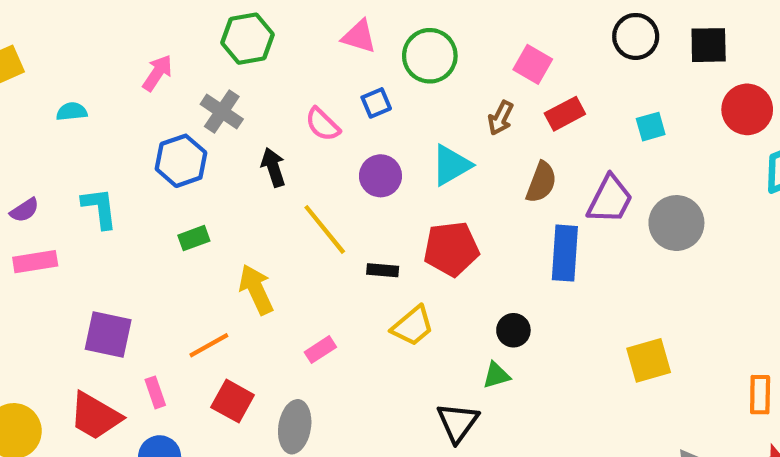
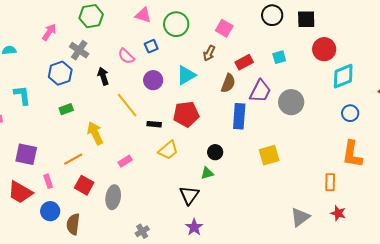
red rectangle: (565, 114) -> (244, 62), moved
yellow square: (649, 360) -> (269, 155), moved

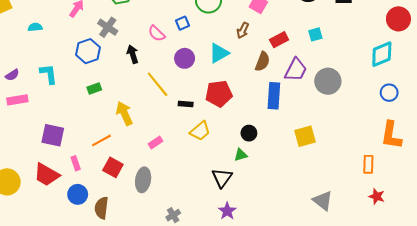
red circle: (324, 49) -> (398, 19), moved
gray triangle: (300, 217) -> (323, 201), moved, turned -45

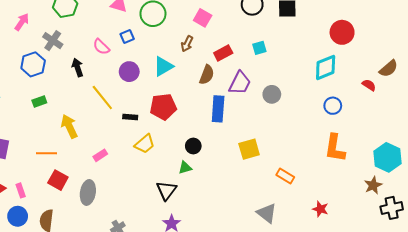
gray circle: (328, 81) -> (272, 94), size x0.7
orange line: (102, 140) -> (47, 153), turned 30
pink rectangle: (76, 163) -> (21, 190), moved
orange rectangle: (368, 164) -> (285, 176), moved, turned -60
blue circle: (78, 194) -> (18, 216), moved

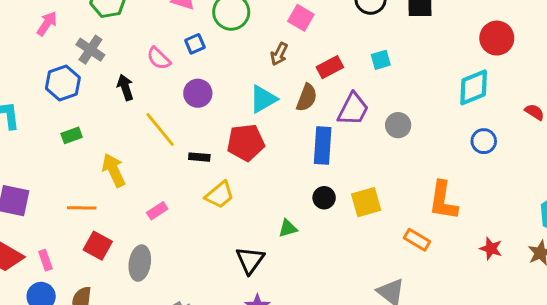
cyan triangle: (163, 66) -> (263, 99), moved
black circle: (193, 146) -> (324, 198), moved
orange L-shape: (335, 148) -> (443, 201), moved
green triangle: (185, 168) -> (288, 228), moved
red star: (320, 209) -> (491, 249), moved

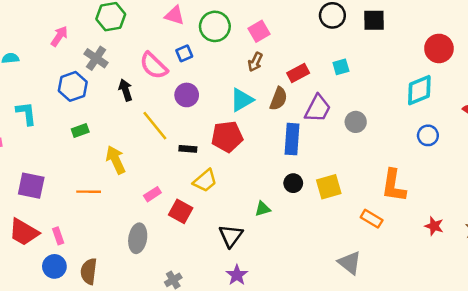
pink square: (301, 18) -> (259, 31), moved, turned 30
pink semicircle: (159, 58) -> (154, 66), size x1.4
red square: (98, 246) -> (181, 211), moved

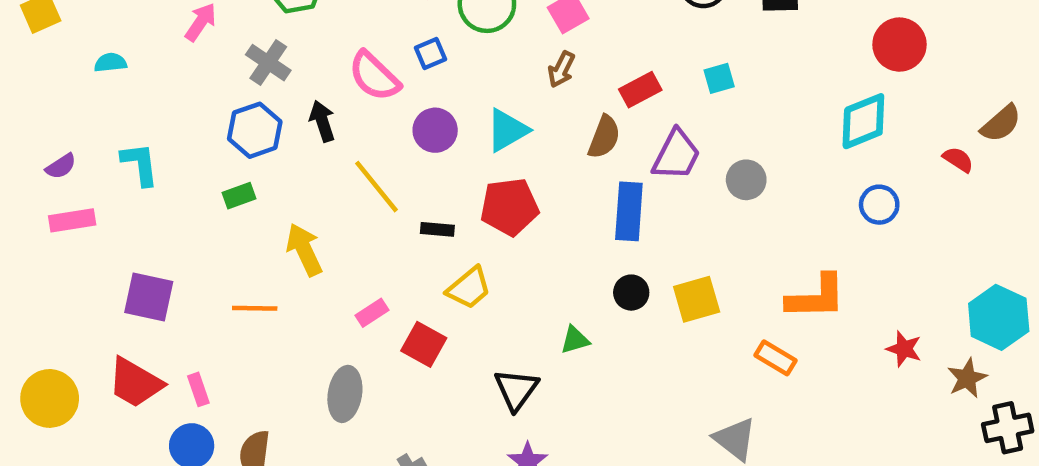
blue hexagon: (73, 86) -> (255, 130), moved
cyan triangle: (242, 100) -> (507, 130), moved
orange L-shape: (394, 186) -> (816, 297), turned -100
red star: (434, 226) -> (904, 349), moved

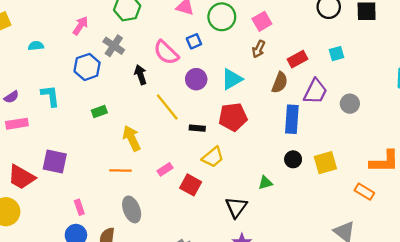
blue hexagon: (255, 130) -> (87, 67), moved
orange line: (255, 308) -> (120, 170), moved
red trapezoid: (135, 383) -> (21, 177), moved
gray ellipse: (345, 394) -> (132, 209), moved, turned -30

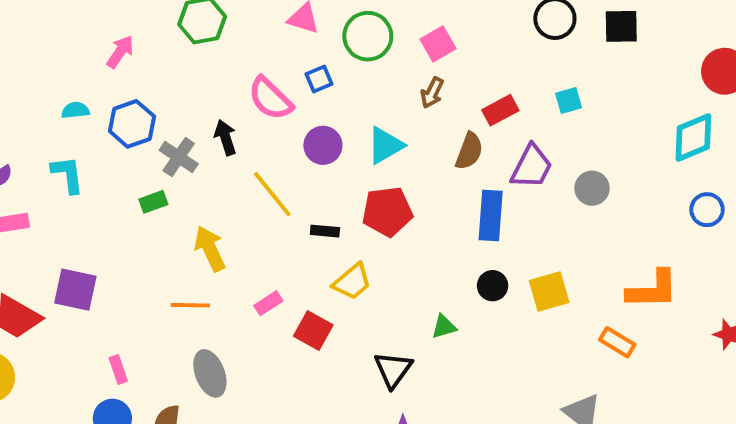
cyan semicircle: (36, 46) -> (75, 110), moved
gray cross: (114, 46) -> (179, 157), moved

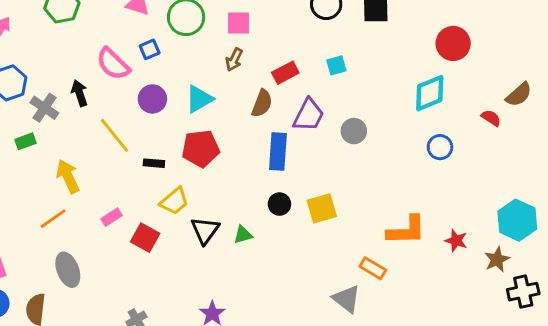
pink square: (438, 44) -> (239, 23), turned 30
orange L-shape: (652, 290) -> (406, 230), moved
orange line: (190, 305) -> (53, 219), turned -36
orange rectangle: (617, 342) -> (373, 268), moved
black triangle: (393, 370) -> (205, 230), moved

